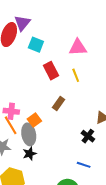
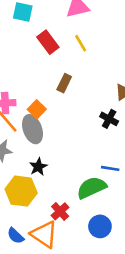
black star: (30, 154) -> (38, 167), moved
blue line: (84, 165) -> (110, 168), moved

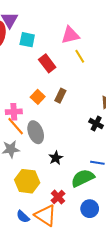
yellow line: (81, 43) -> (80, 56), moved
orange square: (37, 109) -> (38, 97), moved
black star: (38, 167) -> (56, 158), moved

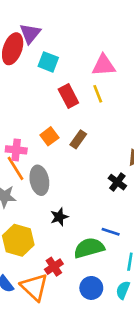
yellow line: (80, 56) -> (98, 94), moved

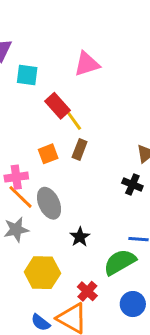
yellow line: (98, 94) -> (74, 121), moved
orange square: (49, 136) -> (48, 154), turned 30

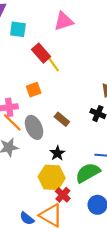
brown rectangle: (80, 149) -> (62, 119), moved, turned -72
yellow hexagon: (42, 273) -> (52, 177), moved

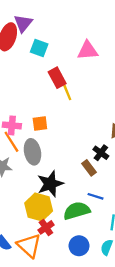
orange square: (34, 90) -> (40, 124), moved
brown rectangle: (62, 119) -> (89, 168), moved
black star: (57, 153) -> (50, 184), size x1.6

